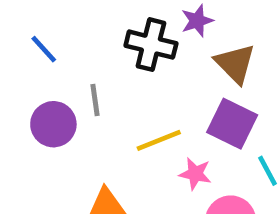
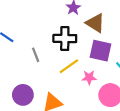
black cross: (151, 45) -> (65, 38), moved
purple circle: (53, 124) -> (23, 95), moved

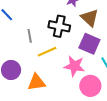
yellow line: (69, 66) -> (47, 52), moved
pink star: (89, 77) -> (74, 66), size x1.5

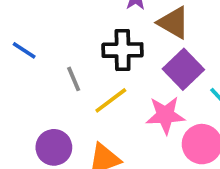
purple square: (89, 44) -> (183, 69), turned 35

